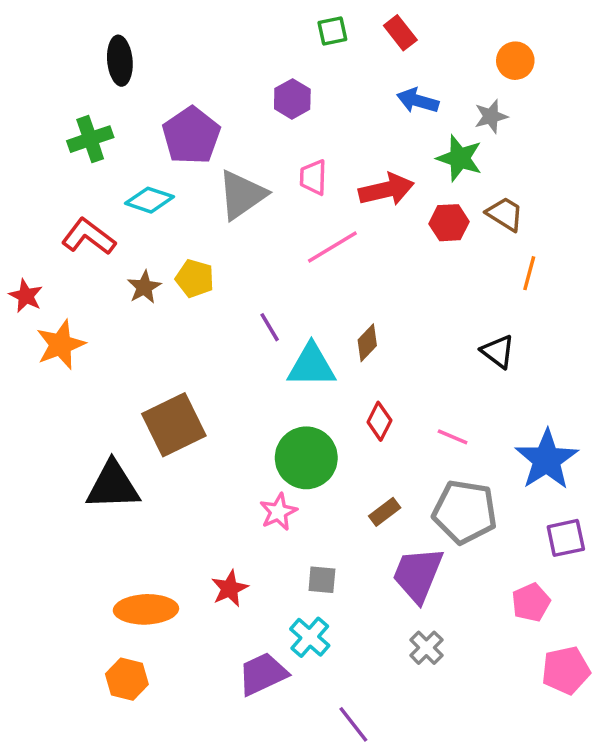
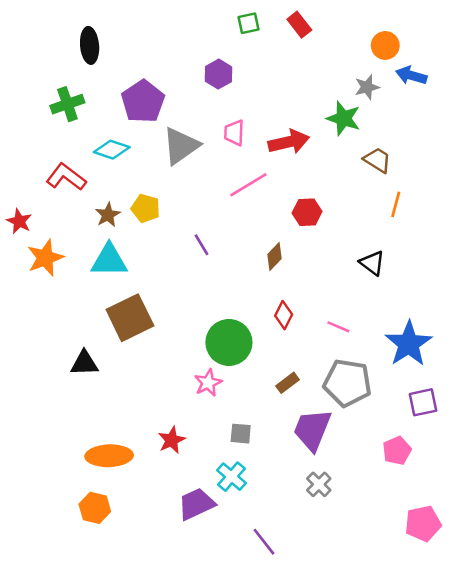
blue arrow: (418, 101) -> (411, 75), moved
red hexagon: (449, 223) -> (307, 212), moved
cyan triangle: (311, 366) -> (109, 260), moved
black triangle: (113, 486) -> (84, 363), size x0.7
pink pentagon: (566, 670) -> (423, 523), moved

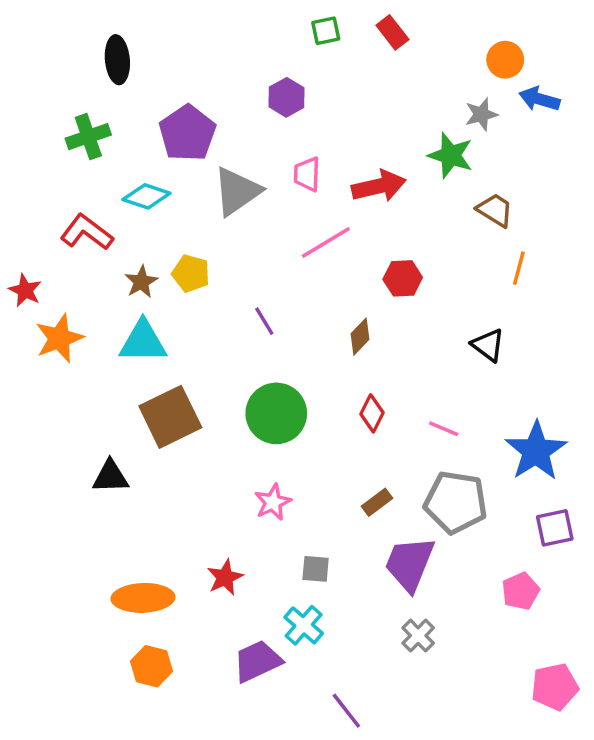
green circle: (229, 342) -> (276, 413), moved
orange hexagon: (95, 508) -> (152, 666), moved

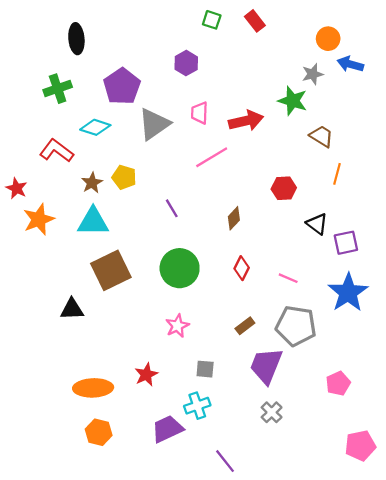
green square: (326, 31) -> (212, 20), turned 30
red hexagon: (403, 278) -> (284, 188), moved
purple square: (555, 528) -> (346, 243), moved
cyan cross: (304, 625) -> (197, 406), turned 30

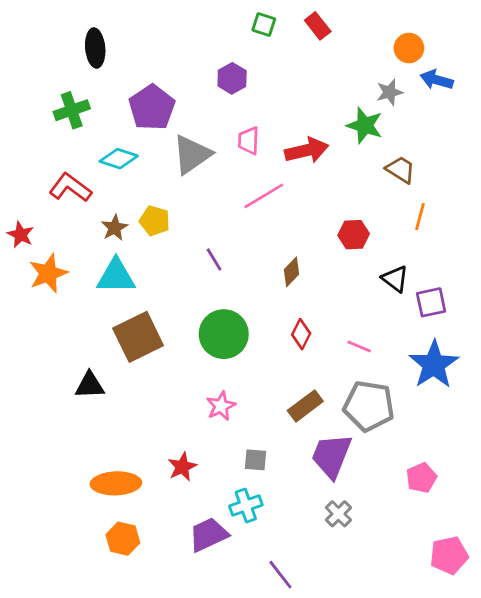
brown rectangle: (245, 326) -> (305, 406), size x1.4

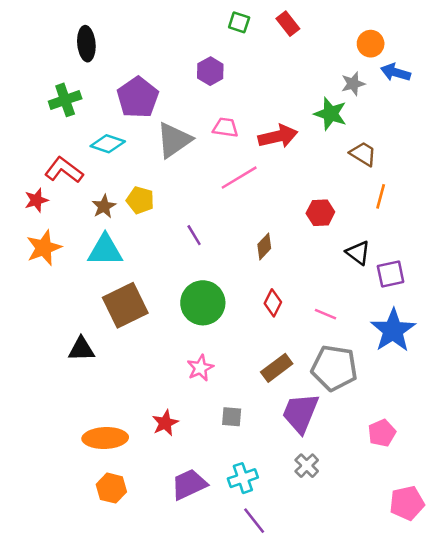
pink trapezoid: (249, 141) -> (225, 128), turned 96
red star: (21, 235) -> (36, 200), moved, turned 30
cyan cross: (246, 505) -> (243, 478), moved

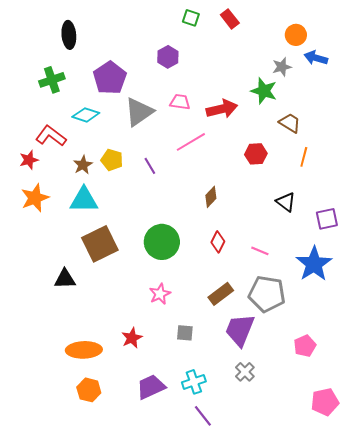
red hexagon: (320, 213) -> (256, 154), moved
purple line: (194, 235) -> (150, 166), moved
purple square: (391, 274) -> (327, 219), moved

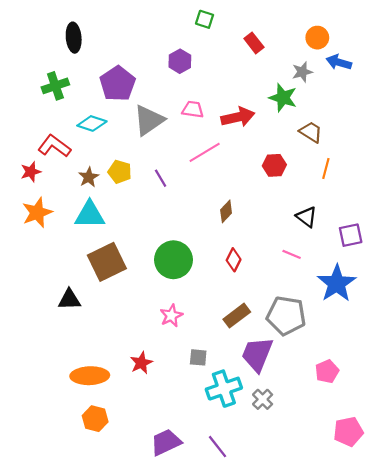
red rectangle: (230, 19) -> (254, 43), moved
pink line: (260, 251) -> (292, 254), moved
cyan cross: (194, 382) -> (224, 389), moved, size x1.4
purple trapezoid: (151, 387) -> (166, 442), moved

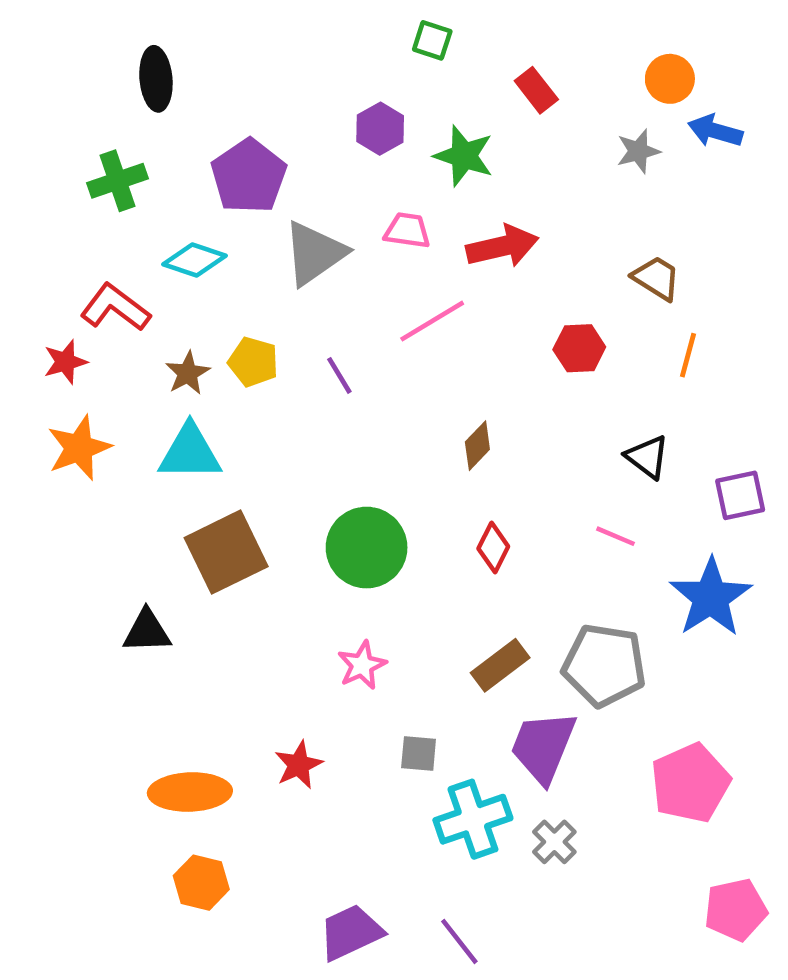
green star: (283, 98) -> (464, 156), moved
pink pentagon: (327, 371) -> (690, 783), size x1.6

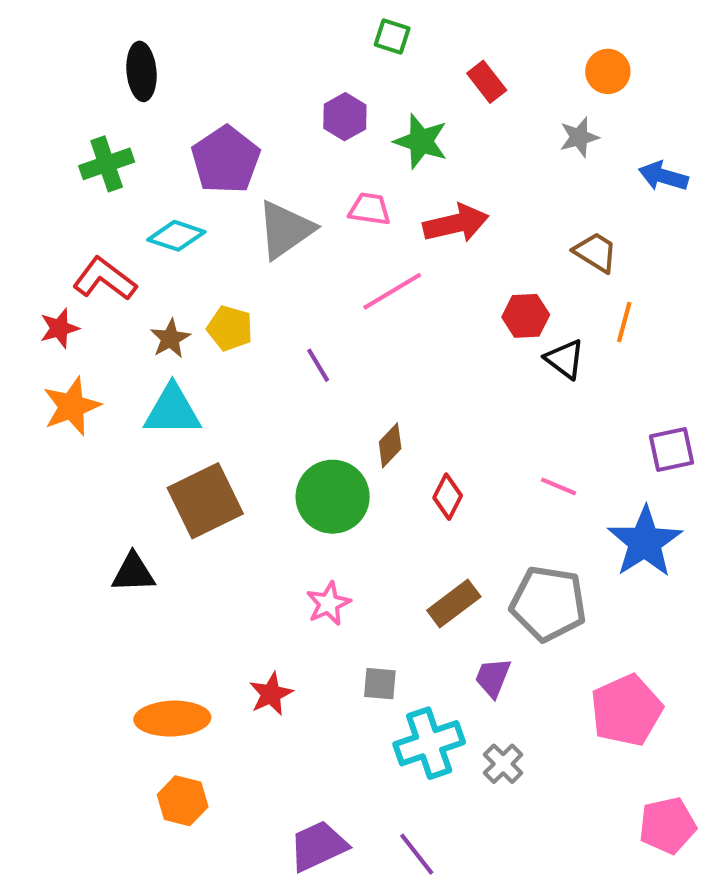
blue arrow: (715, 131) -> (663, 176), moved
purple line: (339, 375) -> (318, 365), moved
brown diamond: (477, 446) -> (390, 445), moved
black triangle: (647, 457) -> (565, 359), moved
purple trapezoid: (543, 747) -> (493, 677), size x0.6

